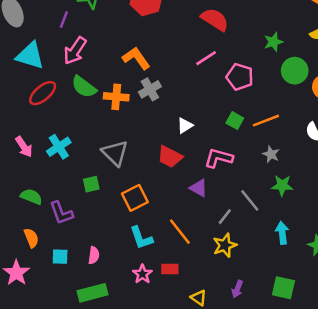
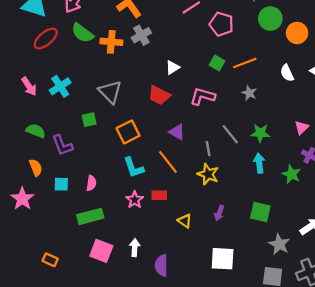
green star: (282, 185) -> (260, 133), moved
purple triangle: (199, 188) -> (177, 132), moved
gray line: (225, 217) -> (208, 149), turned -48
yellow star: (225, 245) -> (208, 174), turned -30

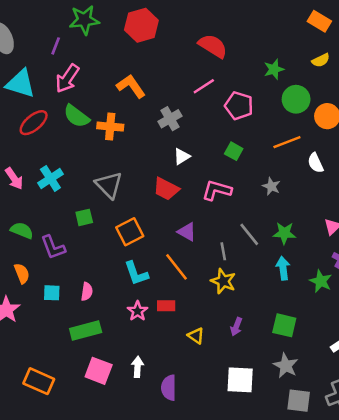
gray cross: (141, 35) -> (170, 119), moved
orange line: (245, 63) -> (287, 142), moved
gray star: (279, 244) -> (286, 366), moved
orange rectangle: (50, 260) -> (39, 381), size x1.6

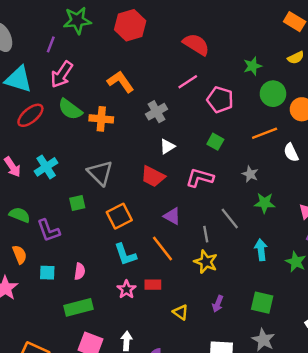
green star: (284, 233) -> (265, 203), moved

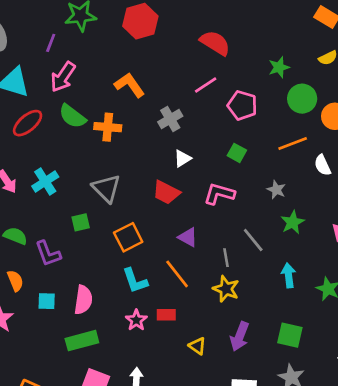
green star: (265, 203) -> (293, 222), turned -30
pink semicircle: (80, 271) -> (83, 300), size x1.5
purple arrow: (218, 304) -> (240, 336), size x1.5

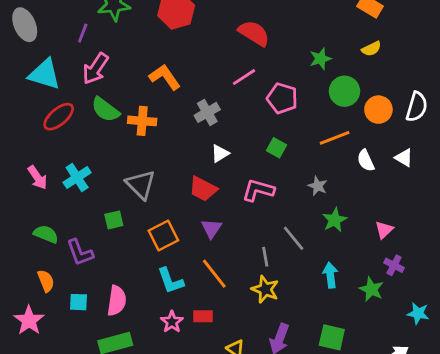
purple triangle: (188, 237) -> (211, 228), moved, turned 35

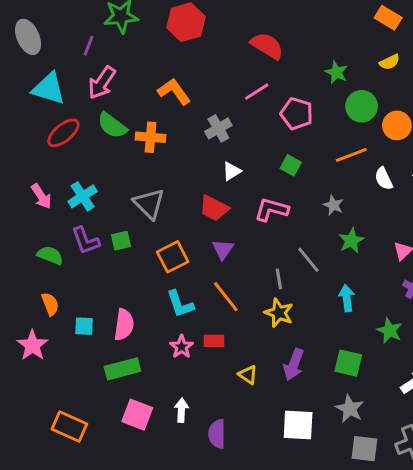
green star: (320, 59) -> (336, 72), turned -30
purple L-shape: (80, 253) -> (86, 241), moved
green star: (371, 289) -> (390, 331), moved

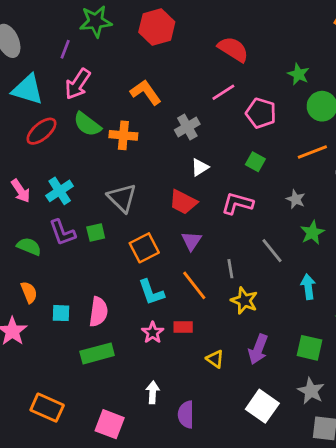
gray line: (279, 279) -> (230, 269), moved
pink square: (137, 415) -> (110, 424), moved
white square: (298, 425) -> (262, 406), turned 32

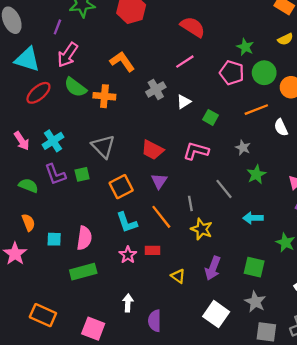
pink pentagon: (261, 113) -> (232, 73), moved
white triangle: (200, 167) -> (184, 102), moved
cyan arrow: (308, 287) -> (253, 218), turned -84

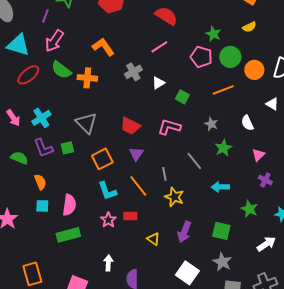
white semicircle: (281, 127) -> (247, 123), moved
orange semicircle: (28, 222) -> (40, 182), moved
orange rectangle: (43, 315) -> (32, 274), turned 50

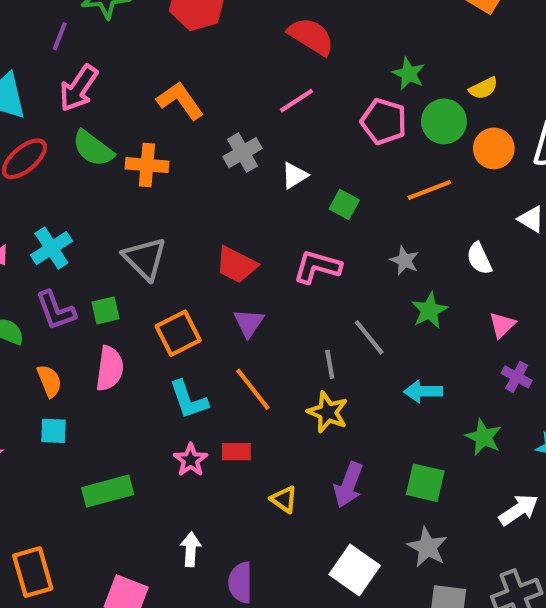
yellow semicircle: (249, 27) -> (483, 88), moved
gray line: (164, 174) -> (330, 364), moved
pink semicircle: (69, 205) -> (110, 369), moved

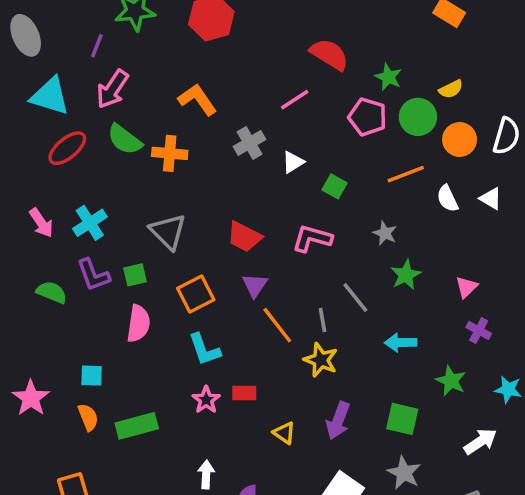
red semicircle: (311, 36) -> (329, 54), moved
white semicircle: (479, 258) -> (447, 199), moved
orange semicircle: (49, 381) -> (88, 417), moved
orange line: (253, 389) -> (277, 325), moved

